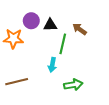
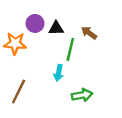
brown line: (17, 82) -> (19, 92), turned -50

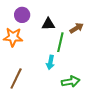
purple circle: (35, 23) -> (22, 15), moved
brown arrow: (89, 33) -> (77, 28), turned 112

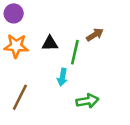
purple circle: (22, 15) -> (14, 13), moved
black triangle: (48, 24) -> (50, 43), moved

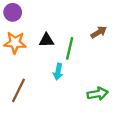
brown arrow: (95, 35) -> (99, 32), moved
green arrow: (87, 101) -> (98, 94), moved

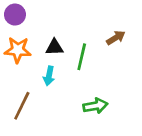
cyan arrow: (58, 72) -> (49, 76), moved
green arrow: (98, 94) -> (95, 106), moved

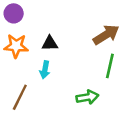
brown arrow: (116, 38) -> (106, 35), size x1.5
green line: (82, 57) -> (110, 66), moved

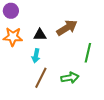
brown arrow: (106, 35) -> (67, 28), moved
brown line: (20, 97) -> (41, 78), moved

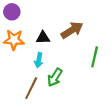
brown line: (41, 78) -> (31, 88), moved
green arrow: (70, 78) -> (55, 77), moved, turned 132

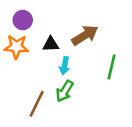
purple circle: (12, 12) -> (23, 20), moved
cyan arrow: (39, 60) -> (65, 66), moved

